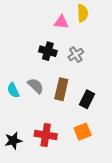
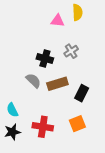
black cross: (48, 51) -> (45, 59), moved
brown rectangle: (61, 89) -> (57, 84), turned 60
cyan semicircle: (13, 90) -> (12, 110), moved

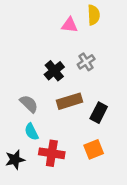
black cross: (45, 59) -> (54, 71), turned 35
gray semicircle: (33, 81) -> (29, 104), moved
cyan semicircle: (12, 110) -> (31, 132), moved

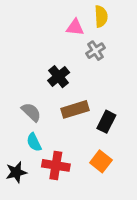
gray cross: (86, 62) -> (96, 51), moved
orange square: (94, 149) -> (101, 161), turned -30

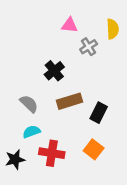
yellow semicircle: (101, 16) -> (113, 29), moved
cyan semicircle: (34, 142) -> (31, 132), turned 96

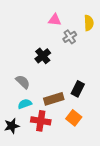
brown rectangle: (70, 101) -> (54, 99), moved

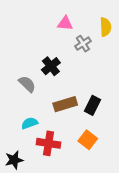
gray semicircle: (23, 82) -> (27, 84), moved
brown rectangle: (54, 99) -> (65, 104), moved
black star: (12, 126) -> (14, 160), moved

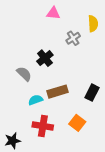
pink triangle: (65, 23) -> (53, 13), moved
black rectangle: (92, 105) -> (92, 93), moved
cyan semicircle: (30, 123) -> (36, 100), moved

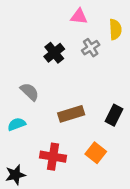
pink triangle: (53, 13) -> (79, 16), moved
black cross: (45, 58) -> (54, 53), moved
cyan semicircle: (36, 100) -> (17, 124), moved

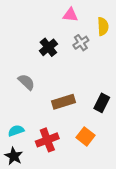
cyan semicircle: (17, 124) -> (16, 131), moved
red cross: (53, 157) -> (47, 140), turned -30
black star: (15, 175) -> (14, 156), turned -30

